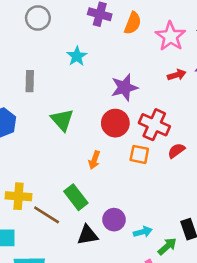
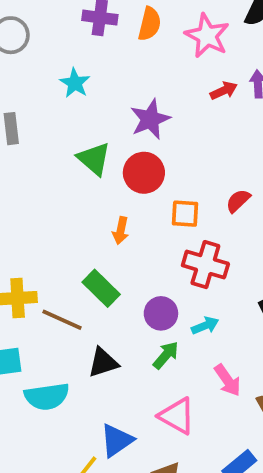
green triangle: (62, 120) -> (94, 159), moved
red cross: (154, 125) -> (205, 265), moved
black triangle: (87, 235) -> (103, 363), moved
green arrow: (167, 246) -> (166, 355), moved

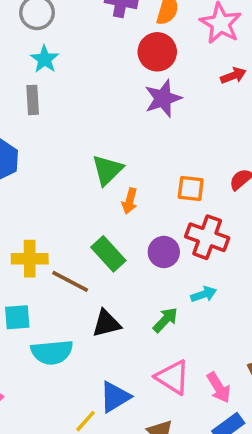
cyan star: (75, 83) -> (45, 59), moved
green triangle: (94, 159) -> (107, 170), moved, turned 32
red circle: (144, 173) -> (157, 52), moved
purple circle: (161, 313) -> (164, 252), moved
pink arrow: (228, 380) -> (219, 388), moved

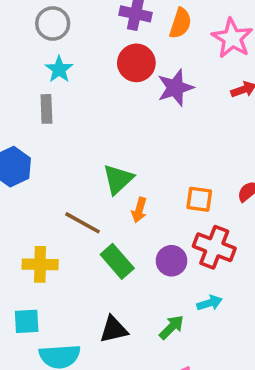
red circle: (157, 52) -> (136, 63), moved
purple star: (163, 98) -> (175, 88), moved
brown line: (70, 281) -> (82, 223), moved

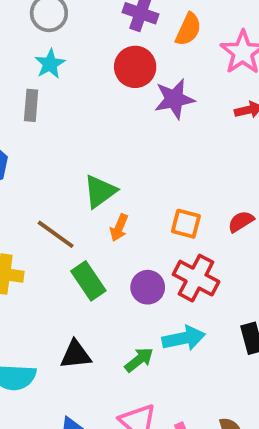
cyan arrow: (210, 303) -> (184, 338), size x1.5

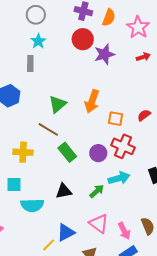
green triangle: (100, 191) -> (58, 104), moved
orange arrow: (119, 228) -> (92, 101), moved, size x1.6

